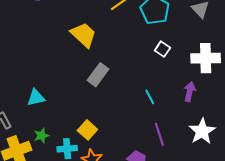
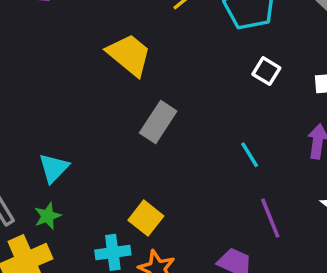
cyan triangle: (36, 98) -> (54, 168), turned -30
green star: (41, 136) -> (48, 216), moved

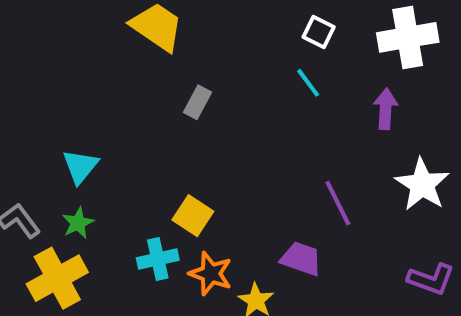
gray rectangle: (158, 122) -> (198, 102), size x0.7
cyan line: (250, 155) -> (308, 83), moved

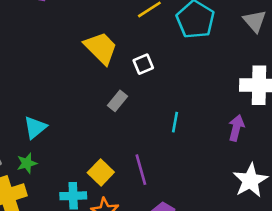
white square: (319, 32) -> (143, 64), moved, turned 30
cyan line: (308, 83) -> (175, 122), moved, turned 36
purple line: (338, 203) -> (141, 170), moved

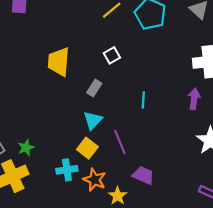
yellow trapezoid: (101, 48) -> (59, 62), moved, turned -124
cyan triangle: (35, 127) -> (93, 120), moved

